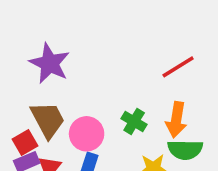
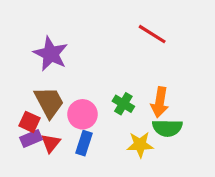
red line: (178, 67) -> (152, 34), moved, turned 64
red square: (25, 143) -> (29, 122), turned -35

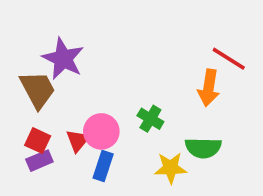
red line: (152, 34) -> (229, 59), moved
brown trapezoid: (49, 102) -> (38, 90), moved
orange arrow: (160, 102) -> (209, 88), moved
red triangle: (51, 143) -> (78, 141), moved

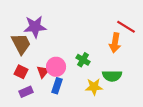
purple star: (63, 59) -> (35, 27), turned -30
purple rectangle: (39, 161) -> (26, 92), moved

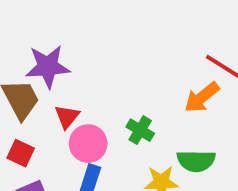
orange arrow: (115, 43) -> (202, 97), turned 42
red triangle: (43, 72) -> (67, 117), moved

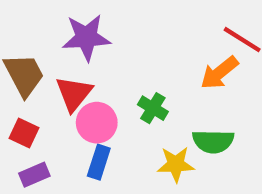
purple star: (48, 66) -> (86, 37), moved
red triangle: (67, 117) -> (74, 94), size x1.4

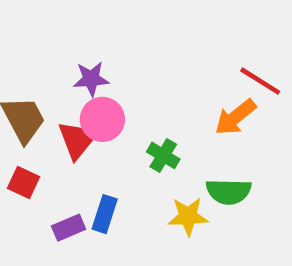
purple star: (86, 37) -> (91, 79), size x0.7
pink circle: (97, 123) -> (102, 119), moved
purple rectangle: (34, 175) -> (69, 228), moved

